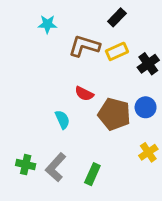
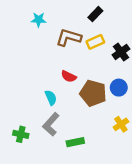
gray L-shape: (56, 167) -> (51, 124), moved
green rectangle: (92, 174) -> (75, 142), turned 54

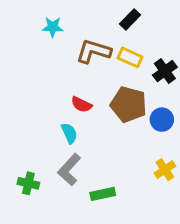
yellow rectangle: (95, 42) -> (130, 57), turned 48
red semicircle: (69, 76) -> (81, 104), moved
brown pentagon: (93, 93) -> (128, 104), moved

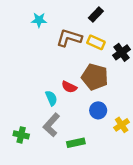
red semicircle: (81, 104) -> (69, 87), moved
blue circle: (162, 120) -> (98, 110), moved

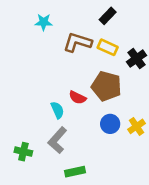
yellow cross: (122, 125) -> (137, 126), moved
green rectangle: (76, 143) -> (75, 172), moved

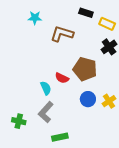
black rectangle: (108, 16) -> (86, 13), turned 64
yellow rectangle: (108, 47) -> (107, 24), moved

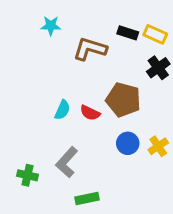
black rectangle: (86, 13) -> (128, 33), moved
cyan semicircle: (46, 88) -> (62, 110), moved, turned 48

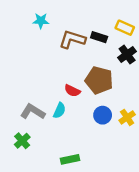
black rectangle: (128, 33) -> (99, 37), moved
cyan semicircle: (62, 110) -> (59, 110), moved
gray L-shape: (67, 162) -> (33, 112), moved, turned 80
green cross: (27, 175) -> (22, 141), turned 35

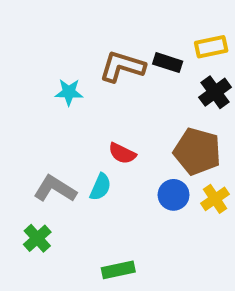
cyan star: (41, 21) -> (69, 92), moved
yellow rectangle: (125, 28) -> (211, 47), turned -36
brown pentagon: (99, 80) -> (197, 151), moved

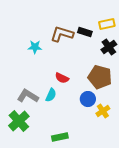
yellow cross: (215, 199) -> (103, 111), moved
green cross: (37, 238) -> (19, 121), size x1.5

